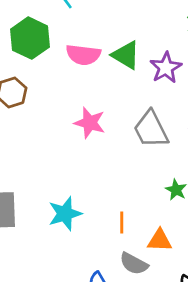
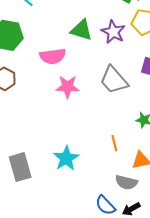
pink semicircle: (83, 55) -> (53, 56), moved
orange line: (122, 222) -> (114, 143), moved

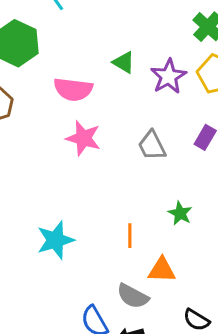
green triangle: (81, 30) -> (124, 62), size x0.7
gray trapezoid: (114, 80) -> (152, 146), size x0.7

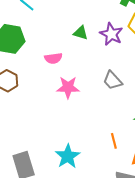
pink semicircle: (73, 89) -> (53, 58), size x0.7

